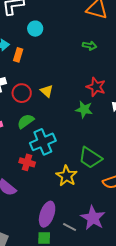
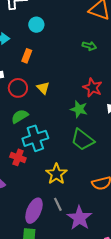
orange rectangle: (18, 55) -> (27, 56), moved
green trapezoid: (90, 158) -> (82, 140), moved
gray line: (70, 227) -> (58, 204), moved, turned 32

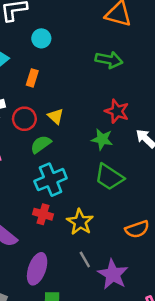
green arrow: (89, 46) -> (109, 60), size x1.5
green semicircle: (20, 116) -> (41, 144), moved
red cross: (18, 157) -> (43, 214), moved
purple ellipse: (34, 211) -> (37, 269), moved

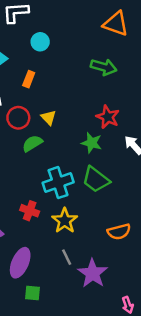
cyan cross: (51, 180) -> (58, 183), moved

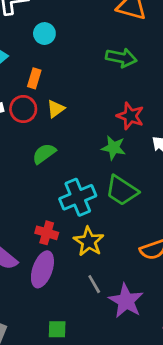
red circle: (18, 118) -> (23, 109), moved
yellow triangle: (49, 118) -> (56, 109), moved, turned 42
purple ellipse: (20, 263) -> (42, 269), moved

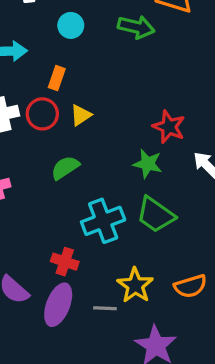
green arrow: (121, 58) -> (136, 27), moved
yellow star: (89, 241) -> (135, 285), moved
gray line: (94, 284) -> (105, 308), moved, turned -60

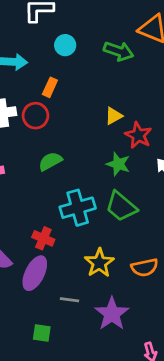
yellow triangle: (81, 115) -> (114, 116), moved
gray line: (105, 308) -> (70, 300), moved

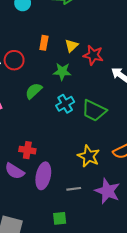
orange rectangle: (50, 87) -> (44, 43), moved
green star: (118, 164) -> (62, 72), moved
cyan cross: (78, 208) -> (65, 104), moved, size x0.7
red cross: (43, 238) -> (27, 150), moved

